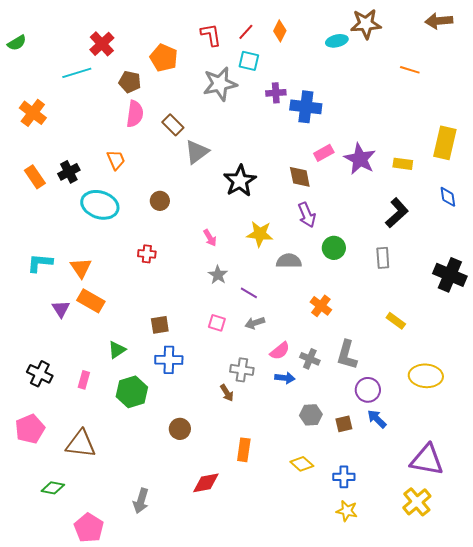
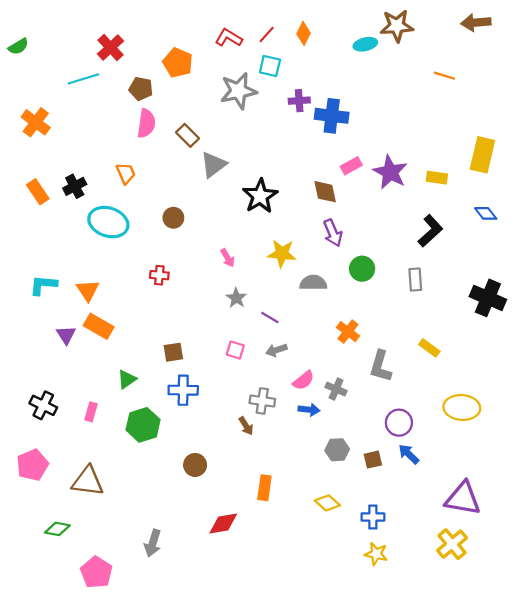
red L-shape: (211, 35) -> (229, 38), turned -50
blue diamond: (448, 197) -> (486, 213), turned -30
gray L-shape: (347, 355) -> (380, 366), moved

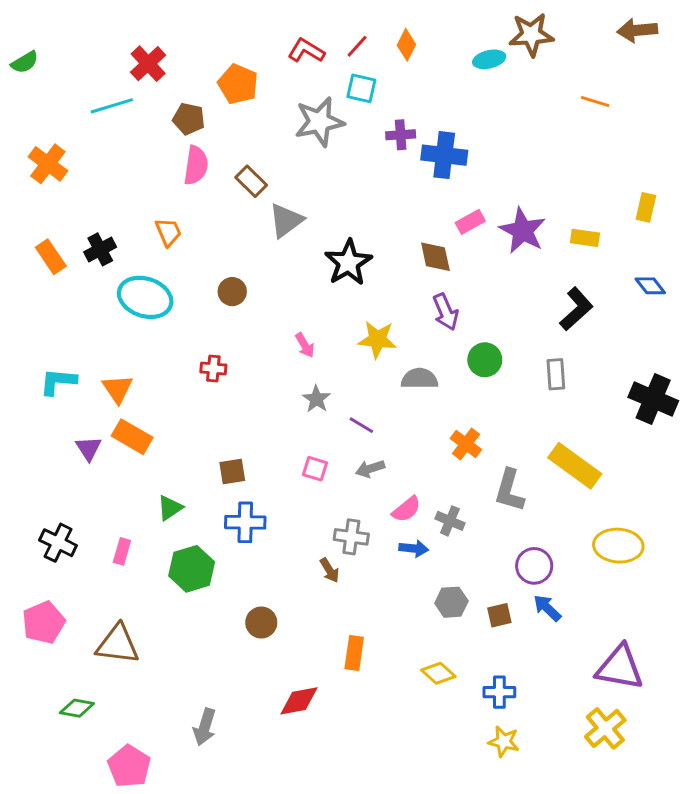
yellow rectangle: (482, 155) -> (646, 207), size x0.6
yellow rectangle: (429, 348) -> (575, 466), size x1.8

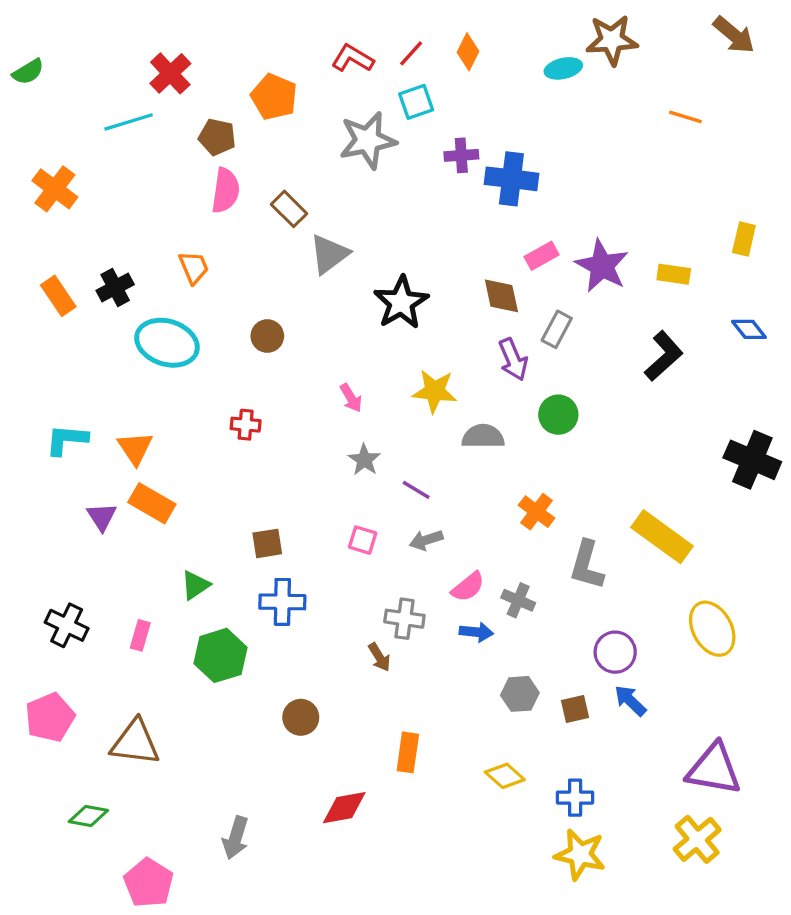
brown arrow: (637, 30) -> (734, 35), turned -135
cyan square: (361, 88) -> (416, 102), turned -32
gray rectangle: (556, 374) -> (557, 329), moved, turned 32
yellow ellipse: (618, 546) -> (712, 629), turned 57
yellow star: (504, 742) -> (580, 854), size x1.4

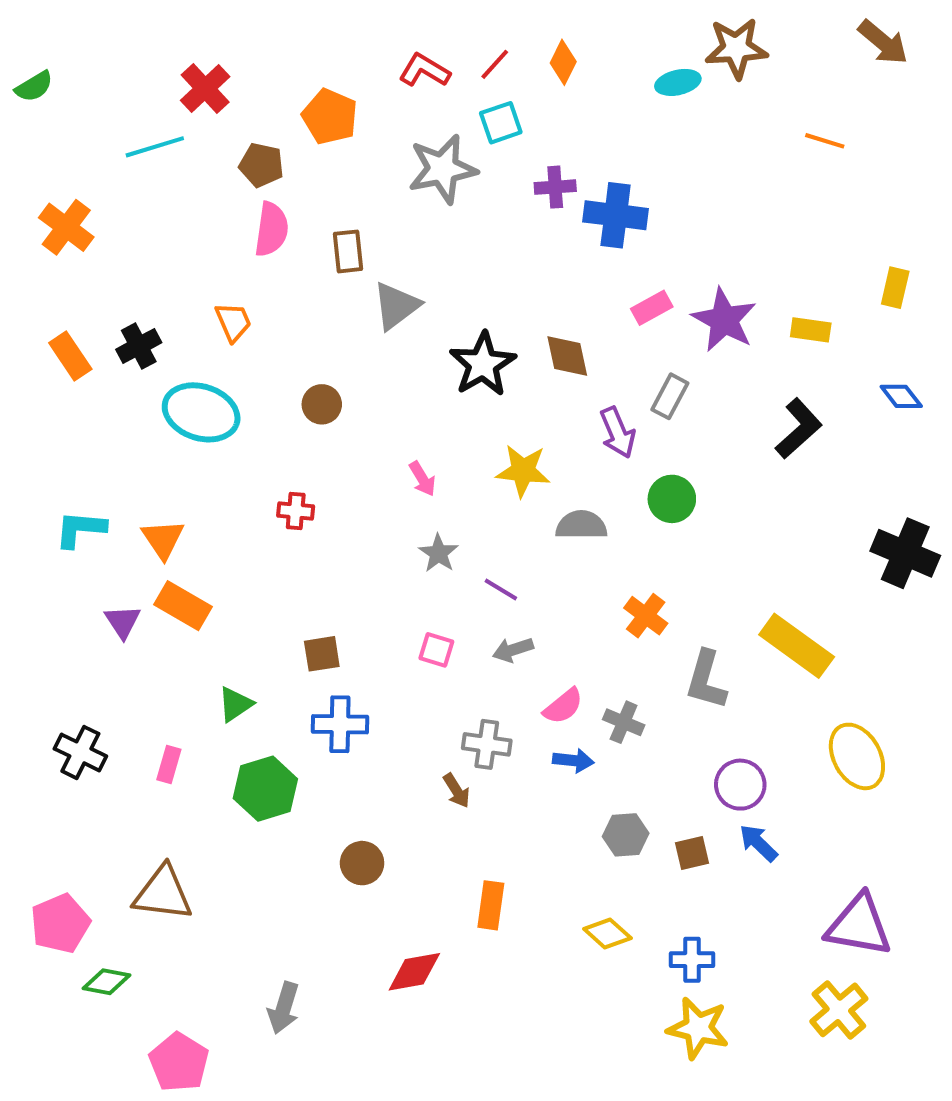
brown rectangle: (289, 209) -> (348, 251), turned 39
brown diamond: (501, 296) -> (567, 356), moved
pink pentagon: (50, 717) -> (60, 923), moved

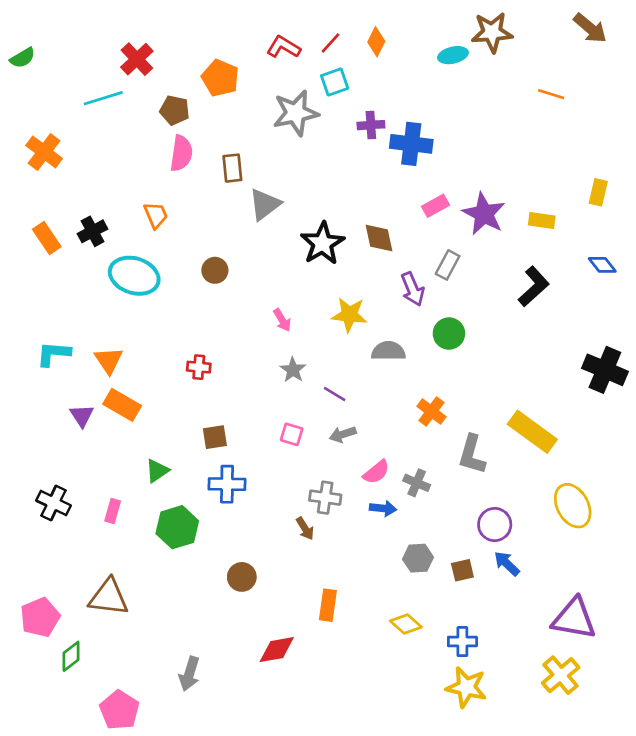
red cross: (296, 511) -> (199, 367), moved
green diamond: (107, 982) -> (71, 656), turned -48

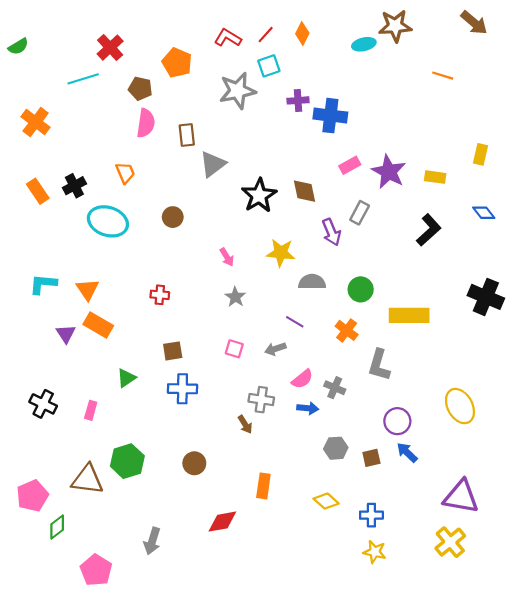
green circle: (449, 334) -> (361, 289), moved
purple line: (335, 394) -> (295, 322), moved
yellow rectangle: (532, 432) -> (409, 315), moved, turned -36
green hexagon: (177, 527) -> (127, 461), moved
yellow star: (466, 687) -> (375, 552), size x0.7

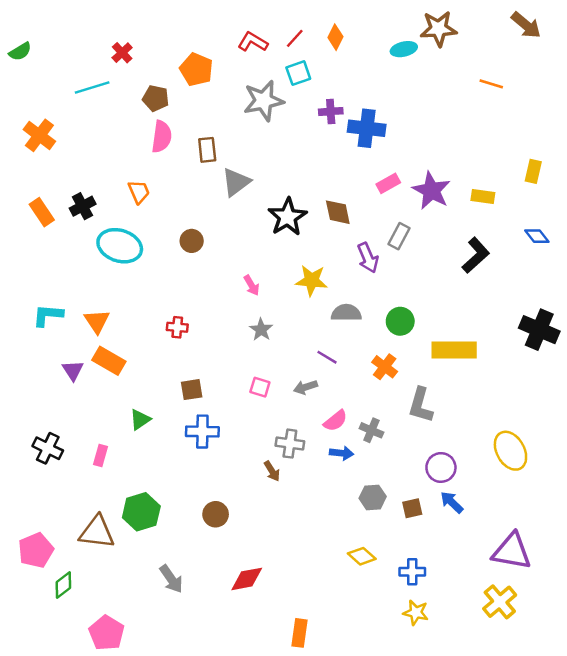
red cross: (110, 48) -> (122, 53), size x0.7
orange rectangle: (263, 486) -> (300, 633), moved
gray arrow: (152, 541) -> (171, 579), moved, turned -52

